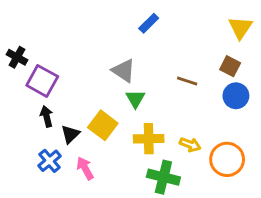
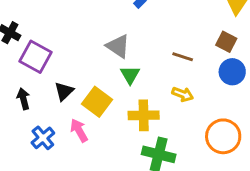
black arrow: (47, 116) -> (23, 99), moved
black triangle: (70, 134) -> (64, 91), moved
yellow arrow: (190, 145) -> (183, 94), moved
pink arrow: (85, 168) -> (79, 130), moved

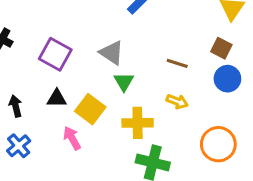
purple square: (35, 57) -> (55, 54), moved
black triangle: (64, 91) -> (57, 98), turned 45
blue cross: (43, 138) -> (19, 146), moved

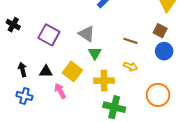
black triangle: (57, 98) -> (46, 71), moved
blue cross: (19, 146) -> (24, 96), turned -35

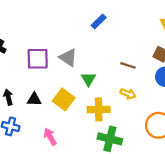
gray triangle: (87, 34) -> (68, 58), moved
purple square: (49, 35) -> (38, 59), turned -30
pink arrow: (60, 91) -> (50, 137), moved

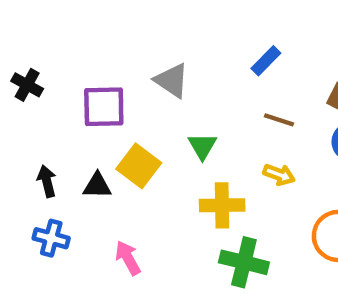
blue rectangle: (99, 21) -> (266, 61), moved
gray triangle: (68, 58) -> (172, 80), moved
yellow square: (64, 99) -> (139, 166), moved

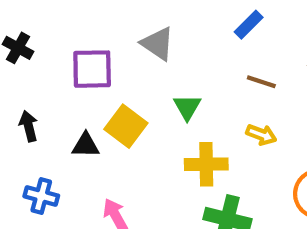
black arrow: (47, 181) -> (29, 126), moved

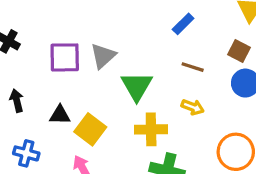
gray triangle: (158, 44) -> (103, 56), moved, turned 44
green triangle: (187, 107) -> (137, 86), size x1.5
yellow square: (126, 126) -> (90, 129), moved

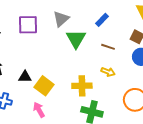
gray triangle: (103, 56) -> (61, 19), moved
purple square: (65, 57) -> (28, 25), moved
green triangle: (137, 86) -> (76, 39), moved

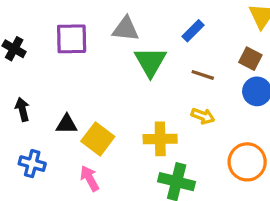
gray triangle: (61, 19) -> (126, 29), turned 48

